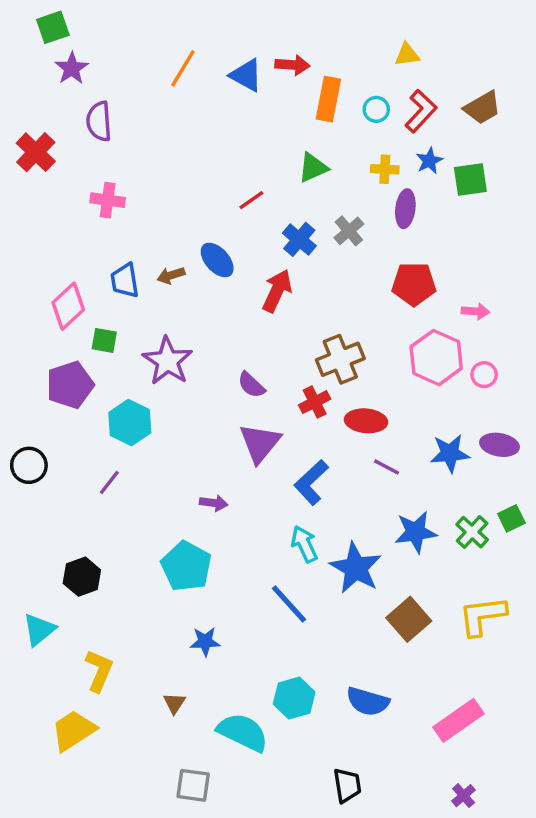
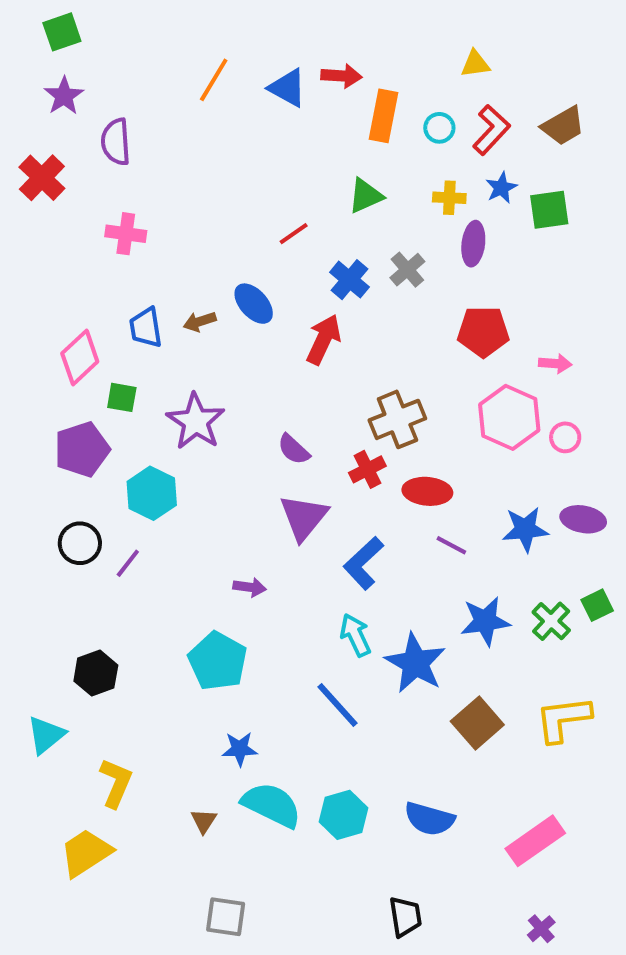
purple star: (72, 68) -> (64, 96), moved
black circle: (29, 465) -> (80, 543), moved
cyan semicircle: (243, 732) -> (272, 805), moved

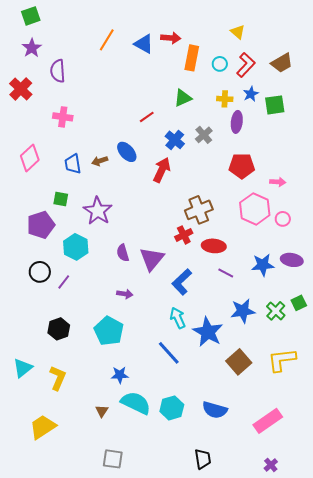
yellow triangle: (475, 64) -> (238, 32), turned 49
pink diamond: (80, 358) -> (30, 158), moved
purple semicircle: (294, 449) -> (123, 253), moved, turned 30
black hexagon: (96, 673) -> (59, 329), moved
yellow L-shape: (116, 783) -> (58, 378), moved

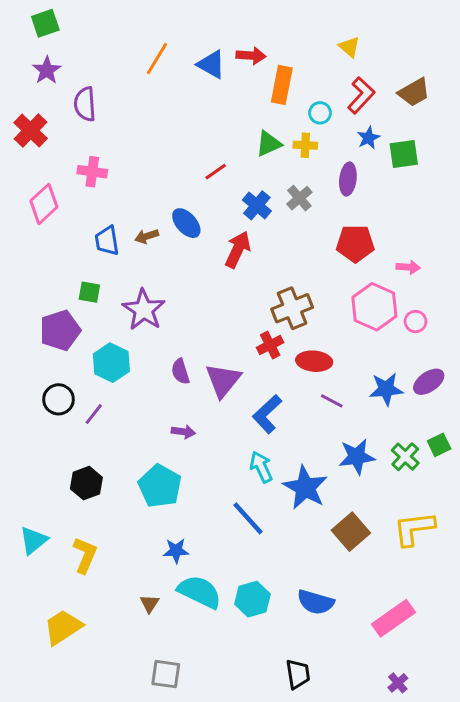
cyan circle: (220, 64) -> (320, 113), moved
yellow cross: (225, 99) -> (305, 145), moved
pink diamond: (30, 158) -> (44, 204), moved
purple ellipse: (292, 260) -> (429, 382), turned -45

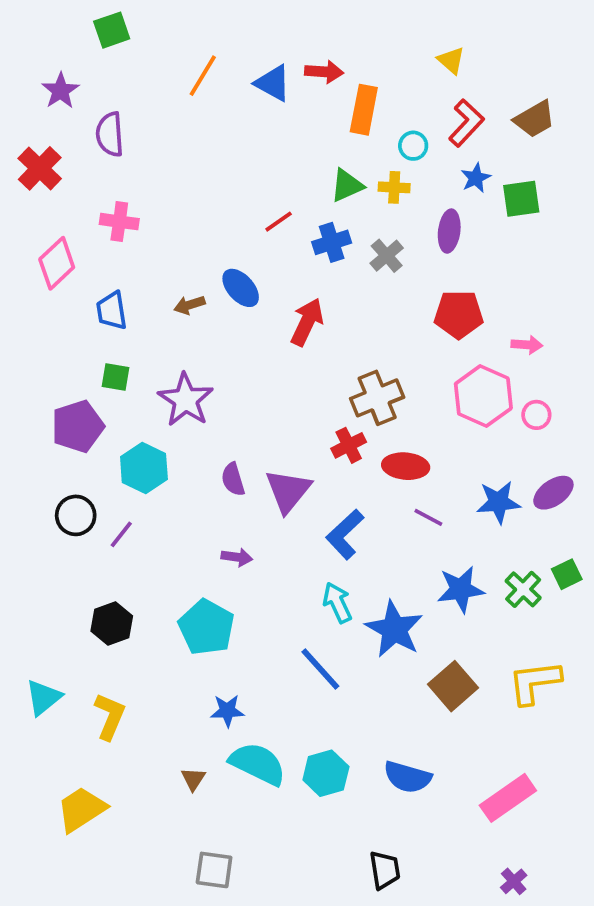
green square: (45, 23) -> (112, 30), moved
blue cross: (257, 205) -> (332, 242), moved, turned 32
blue trapezoid: (107, 241) -> (112, 311), moved

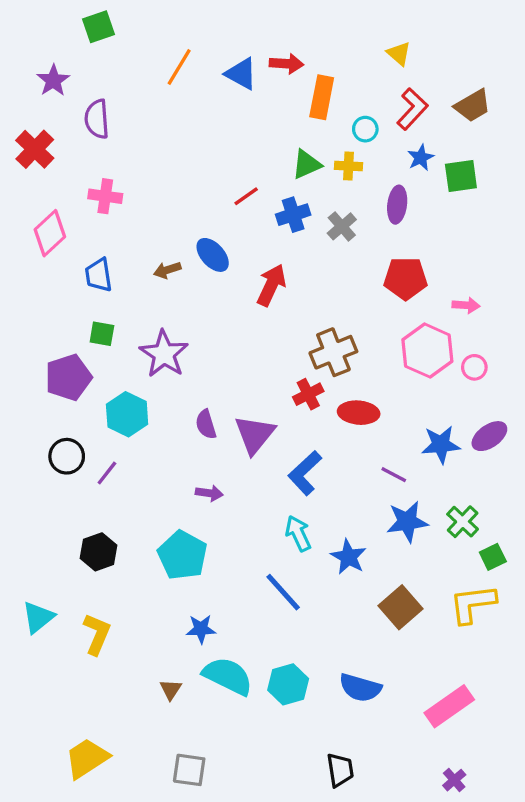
purple line: (428, 517) -> (394, 475), moved
green square: (567, 574) -> (493, 557), moved
blue star: (394, 629) -> (349, 557), size x0.7
yellow trapezoid: (81, 809) -> (87, 758), moved

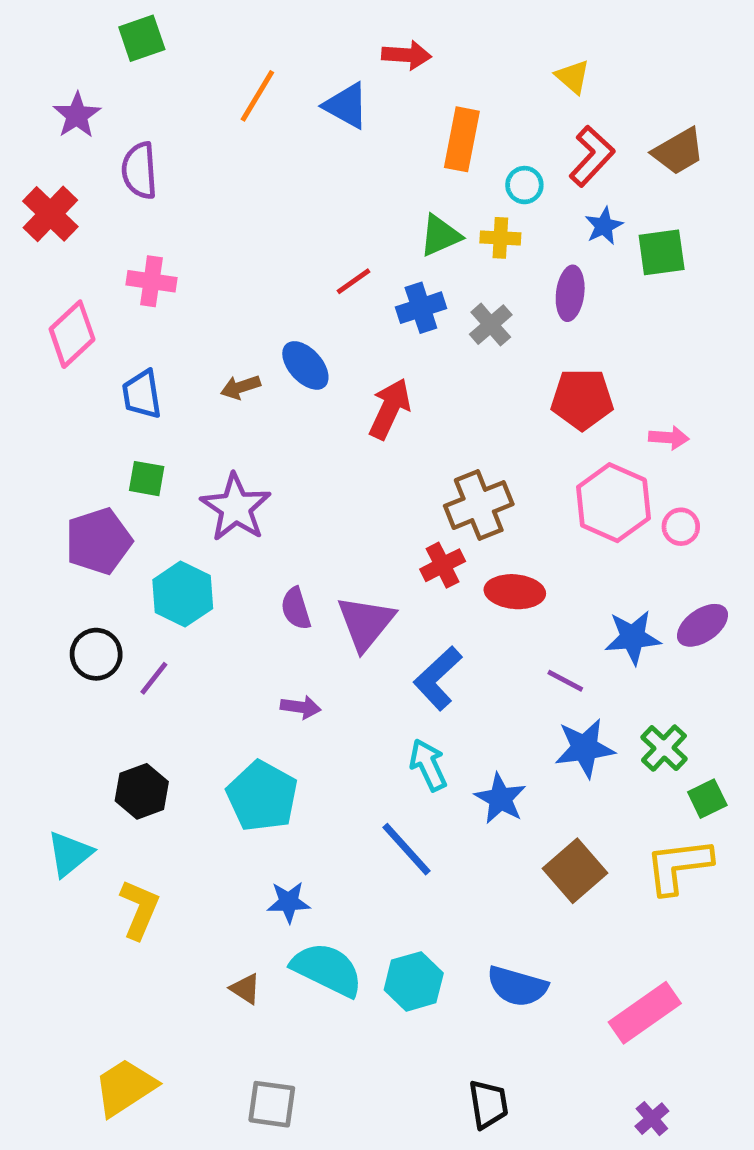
red arrow: (286, 64) -> (407, 55), moved
cyan triangle: (38, 617) -> (70, 854), moved
brown triangle: (171, 689) -> (245, 989), turned -30

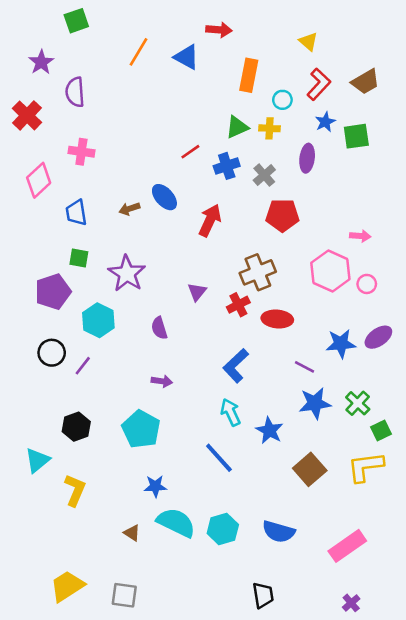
red pentagon: (582, 399) -> (282, 215), moved
purple triangle: (366, 623) -> (197, 292), moved, size x0.6
gray square: (272, 1104) -> (124, 595), moved

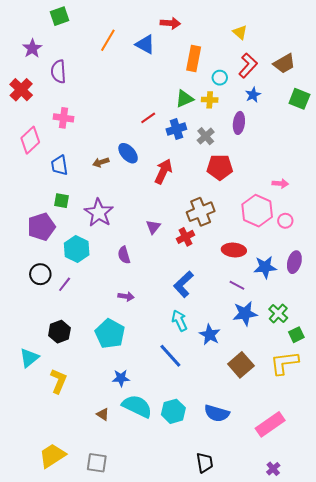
green square: (356, 136) -> (299, 99), moved, turned 30
red ellipse: (277, 319) -> (234, 250), moved
purple ellipse: (378, 337) -> (294, 262), turned -40

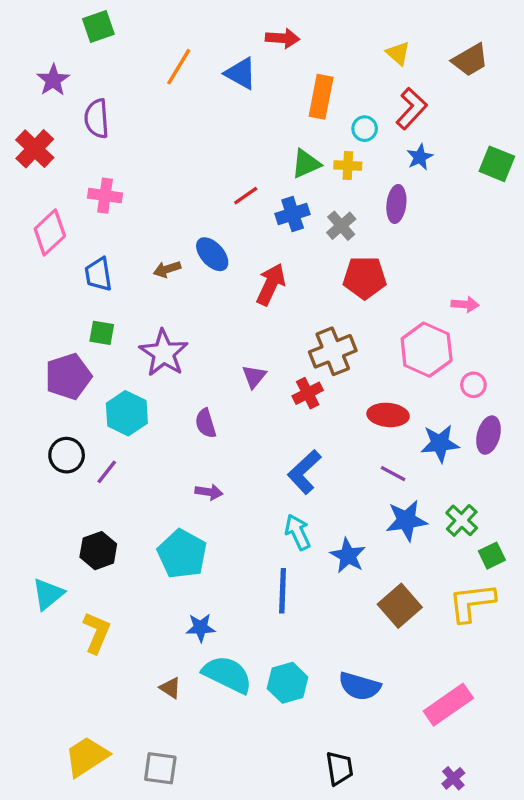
brown trapezoid: (284, 63) -> (470, 60), moved
pink circle: (285, 221) -> (473, 385), moved
blue line: (170, 356) -> (283, 591), turned 44

